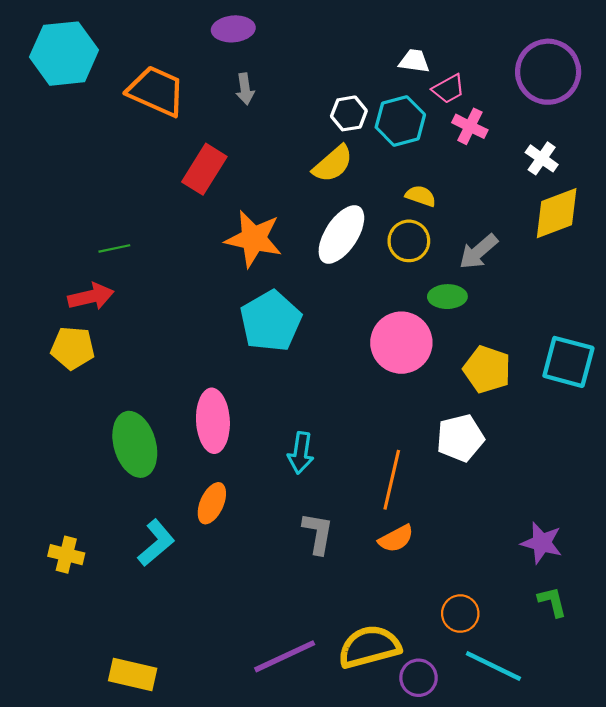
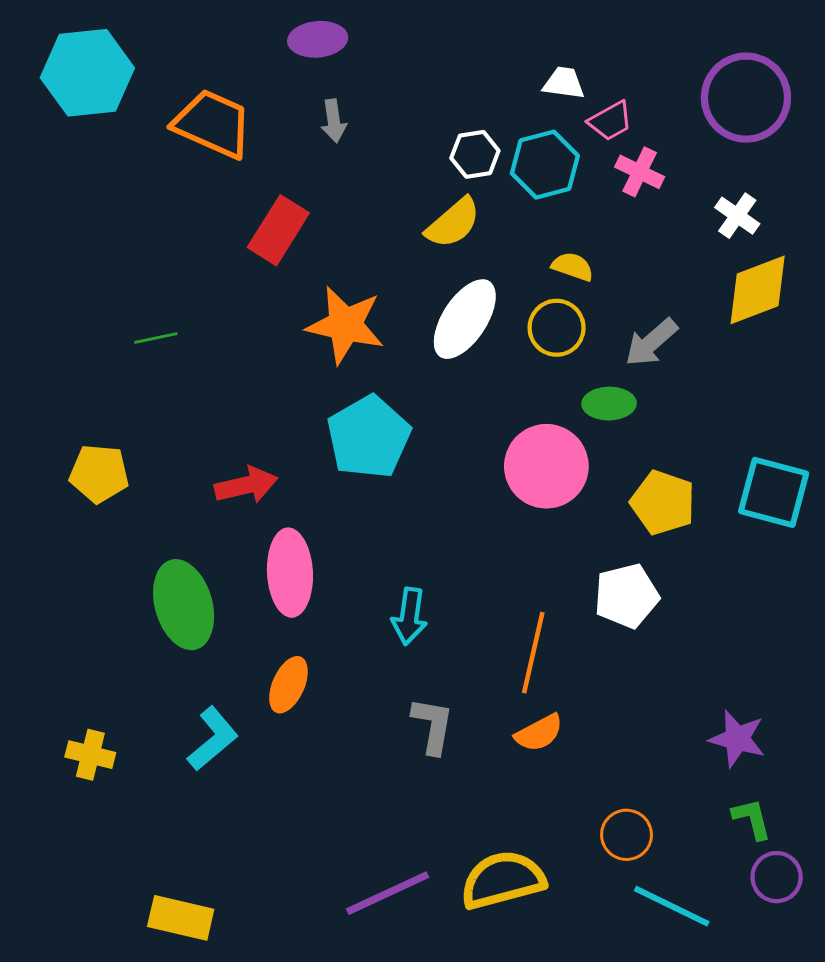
red arrow: (91, 297) -> (246, 485), moved
purple circle: (419, 678) -> (777, 877), moved

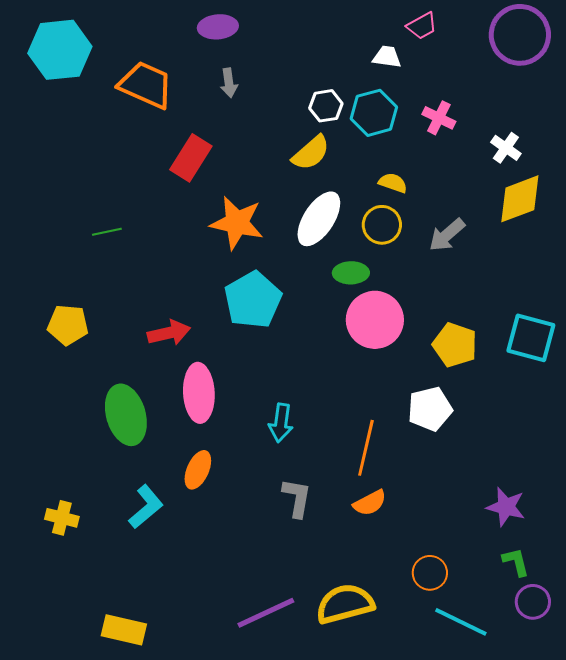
purple circle: (746, 98) -> (520, 35), moved
pink trapezoid: (610, 121) -> (422, 26), moved
green ellipse: (609, 404) -> (351, 273), moved

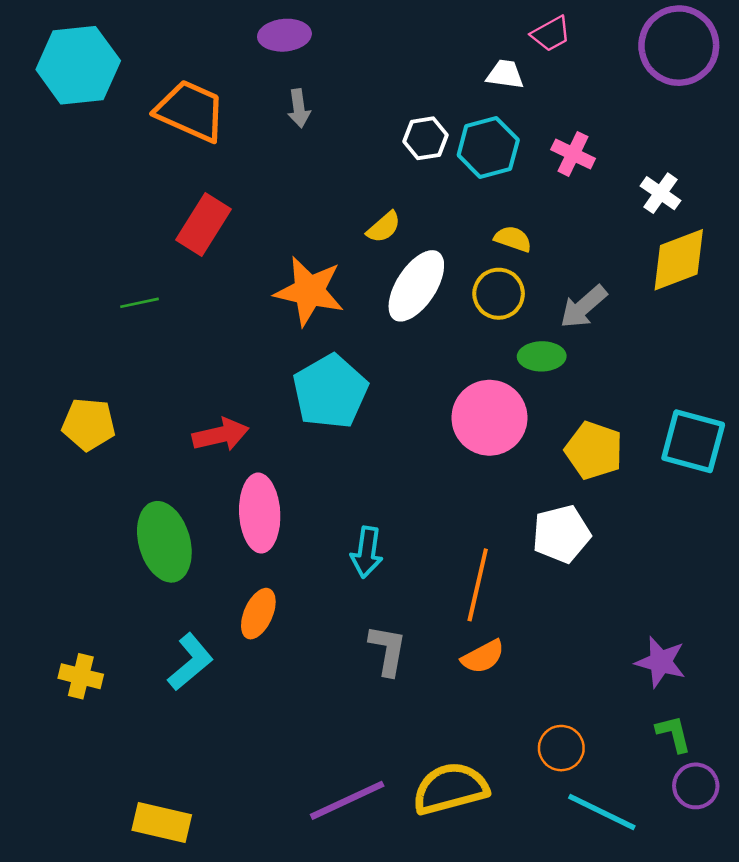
yellow semicircle: (311, 153) -> (384, 227), moved, size x0.7
red rectangle: (191, 158) -> (204, 224), moved
green ellipse: (351, 273) -> (542, 356), moved

